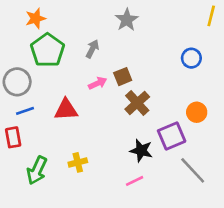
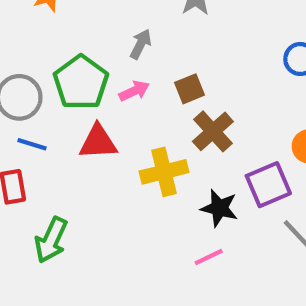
green pentagon: (47, 50) -> (81, 82), moved
pink arrow: (98, 83) -> (134, 91), moved
blue line: (25, 111) -> (32, 144), turned 36
yellow cross: (78, 162) -> (164, 172), moved, size x1.5

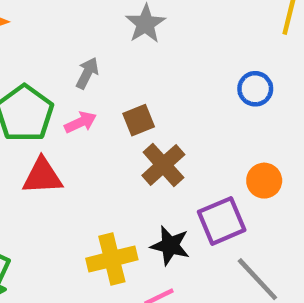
yellow cross: (164, 172) -> (112, 259), moved

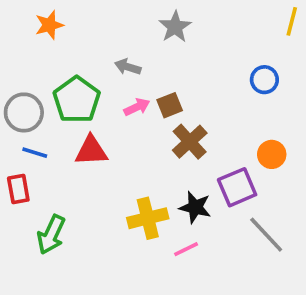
gray arrow: (87, 73) -> (128, 67), turned -100
pink arrow: (80, 122) -> (137, 107), moved

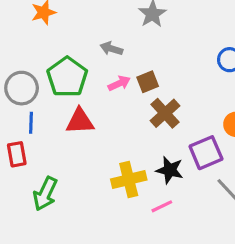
blue line: (35, 153) -> (31, 123), turned 75

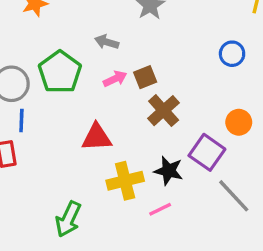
red triangle: (80, 121) -> (97, 137), moved
purple square: (206, 153) -> (207, 152), turned -32
green arrow: (45, 194) -> (68, 219), moved

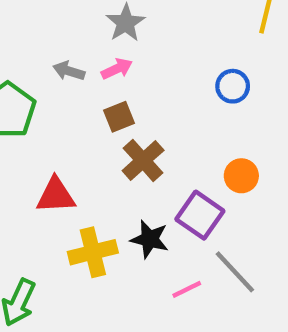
pink arrow: (115, 79) -> (117, 69), moved
pink line: (160, 209) -> (187, 289), moved

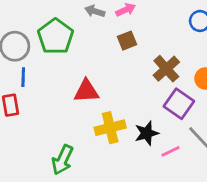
brown cross: (143, 160) -> (166, 69), moved
black star: (150, 239) -> (147, 133), moved, turned -30

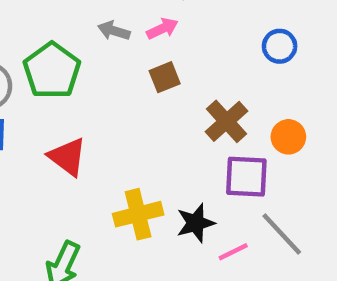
red triangle: (86, 91) -> (67, 157), moved, turned 40
purple square: (179, 104) -> (246, 177), turned -32

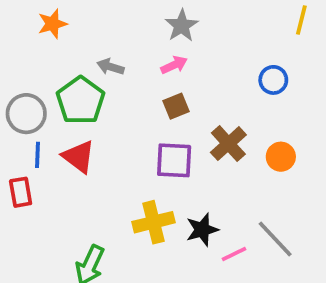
gray arrow: (114, 31) -> (110, 67), moved
red triangle: (67, 157) -> (79, 157), moved
purple square: (246, 177) -> (174, 160), moved

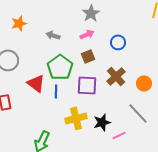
orange star: (52, 24) -> (19, 23), moved
blue circle: (273, 80) -> (118, 42), moved
green pentagon: (81, 101) -> (60, 67), moved
blue line: (37, 155) -> (56, 91), moved
gray line: (275, 239) -> (138, 113), moved

